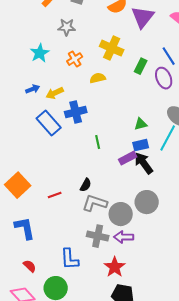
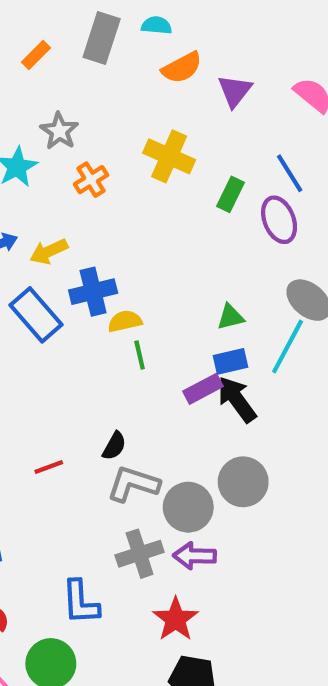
purple triangle: (143, 17) -> (235, 91), size x0.7
gray star: (67, 27) -> (59, 131), moved, turned 30
yellow semicircle: (98, 78) -> (125, 321), moved
gray cross: (98, 236) -> (140, 554), turned -30

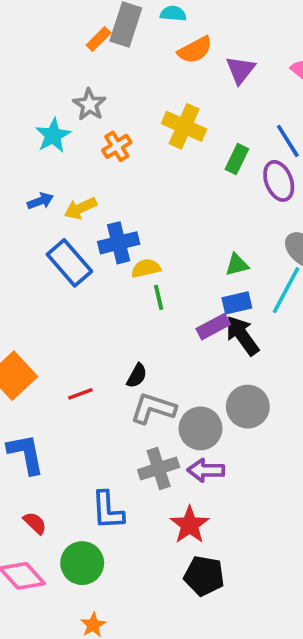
orange rectangle: (36, 55) -> (99, 39), moved

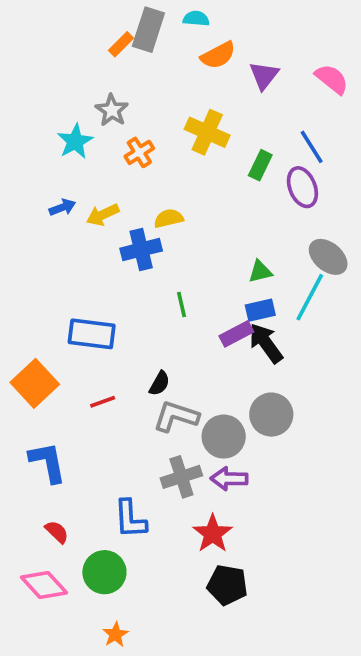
blue rectangle: (69, 263) -> (92, 334), moved, turned -42
yellow semicircle: (146, 268) -> (169, 218), moved

